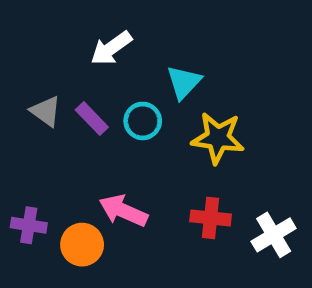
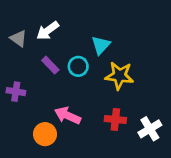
white arrow: (111, 48) -> (48, 31), moved
gray triangle: (46, 111) -> (18, 38), moved
purple cross: (29, 225) -> (16, 92), moved

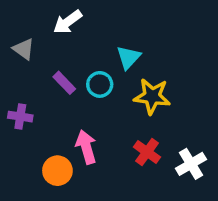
white arrow: (48, 31) -> (68, 22), moved
pink arrow: (68, 116) -> (86, 147), turned 50
red cross: (115, 120) -> (147, 152), turned 30

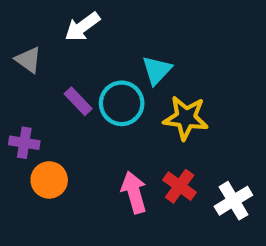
cyan circle: (100, 84) -> (122, 103), size x1.4
pink arrow: (86, 147) -> (134, 192), moved
orange circle: (57, 171) -> (49, 180), moved

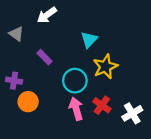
cyan circle: (122, 103) -> (75, 81), moved
yellow star: (186, 118) -> (105, 67), turned -30

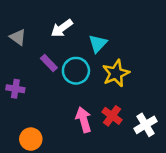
white arrow: (47, 15) -> (62, 28), moved
cyan circle: (75, 81) -> (76, 71), moved
orange circle: (28, 102) -> (31, 139), moved

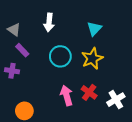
white arrow: (62, 28) -> (49, 22), turned -48
cyan triangle: (98, 44) -> (94, 29), moved
purple rectangle: (49, 63) -> (22, 50), moved

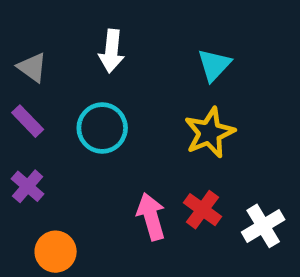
purple rectangle: (22, 50) -> (28, 121), moved
cyan circle: (60, 56) -> (102, 128), moved
purple cross: (12, 71) -> (28, 186), moved, turned 32

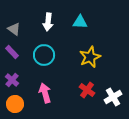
cyan triangle: (214, 65) -> (80, 22), moved, turned 49
pink arrow: (151, 217) -> (45, 93), moved
orange circle: (56, 252) -> (15, 104), moved

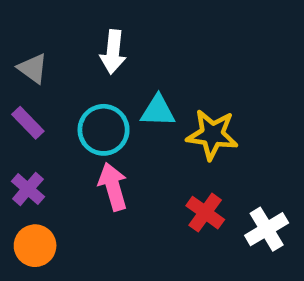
cyan triangle: (80, 22) -> (158, 111), moved
yellow star: (90, 57) -> (212, 135), turned 30
pink arrow: (45, 93) -> (113, 187), moved

